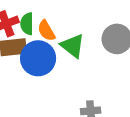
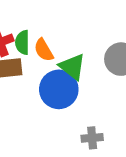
blue circle: (38, 58) -> (59, 89), moved

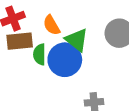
green semicircle: (22, 42) -> (40, 54), moved

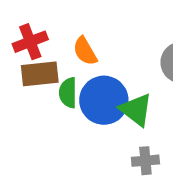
green triangle: (77, 40) -> (136, 110), moved

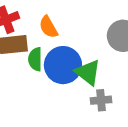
gray cross: (145, 161) -> (101, 100), moved

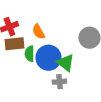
gray cross: (101, 100) -> (59, 82), moved

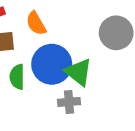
green semicircle: (29, 54) -> (17, 77), moved

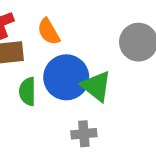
gray cross: (69, 102) -> (84, 134), moved

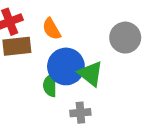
green semicircle: (28, 91) -> (50, 85), moved

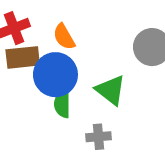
blue circle: (66, 66) -> (55, 75), moved

